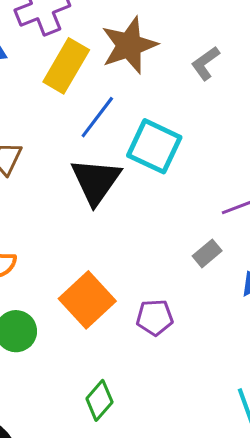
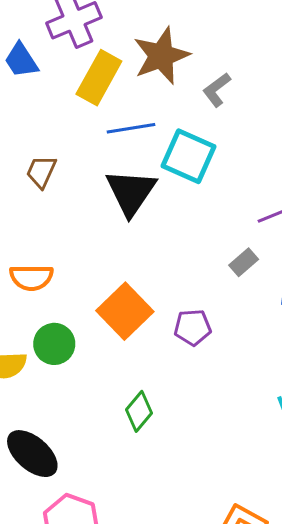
gray L-shape: (205, 63) -> (217, 90), moved
blue line: (97, 117) -> (131, 128), turned 45

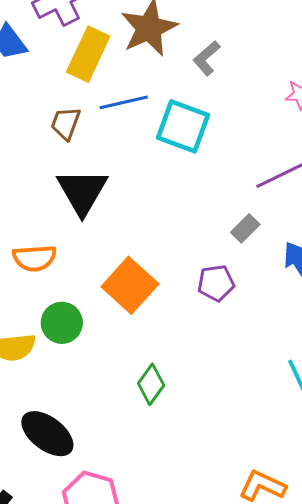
brown trapezoid: (41, 172) -> (66, 123), moved
black triangle: (131, 192) -> (82, 192), moved
purple pentagon: (193, 327) -> (216, 283), moved

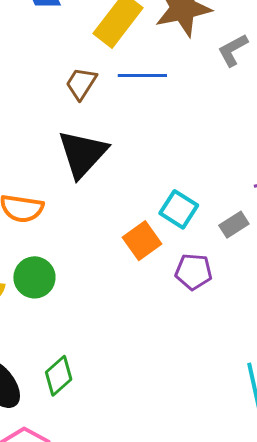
cyan square: (183, 126) -> (179, 209), moved, size x0.7
orange square: (130, 285) -> (142, 241), moved, size x0.7
green diamond: (151, 384) -> (59, 376), moved

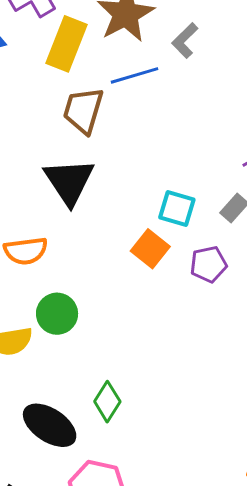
blue line: (142, 75) -> (135, 75), moved
brown trapezoid: (81, 83) -> (83, 110), moved, size x1.4

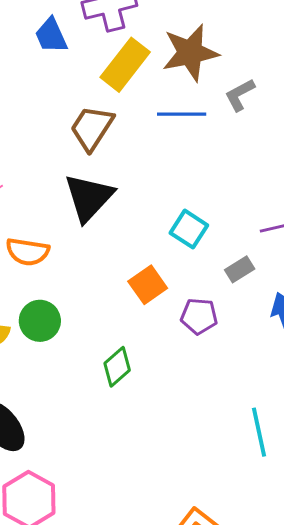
brown trapezoid: (83, 110) -> (92, 128), moved
cyan square: (177, 208) -> (189, 229), moved
green diamond: (107, 402) -> (117, 367), moved

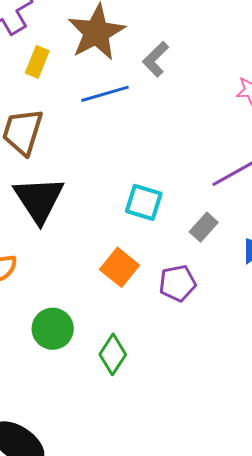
yellow rectangle: (125, 65) -> (37, 62), size x0.6
green circle: (40, 321) -> (53, 329), moved

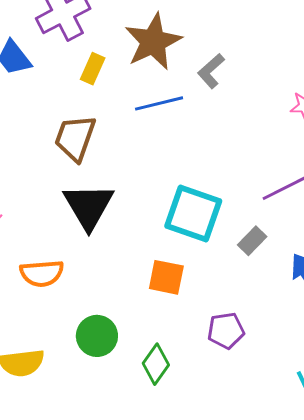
cyan square: (144, 202) -> (193, 213), size x1.5
orange square: (120, 267) -> (166, 277), turned -30
purple pentagon: (178, 283) -> (226, 331), moved

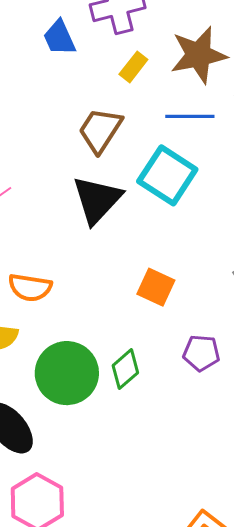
cyan square: (193, 213) -> (167, 175), moved
orange semicircle: (42, 273) -> (30, 287), moved
green circle: (97, 336) -> (67, 373), moved, size x1.5

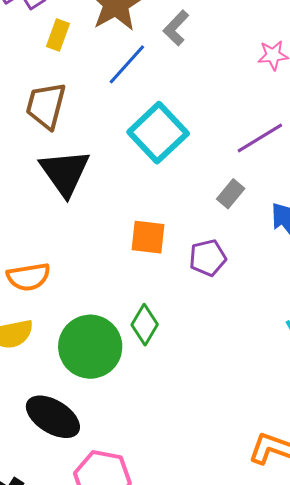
blue line: (190, 116) -> (127, 64), turned -30
cyan square: (167, 175) -> (158, 133), moved, turned 32
purple pentagon: (201, 353) -> (208, 258), moved

